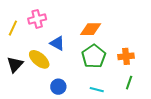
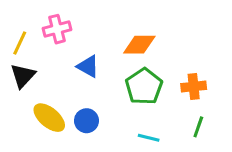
yellow ellipse: (39, 59) -> (49, 118), moved
black triangle: (15, 64) -> (23, 76), moved
blue circle: (58, 87) -> (86, 121), moved

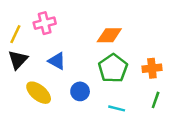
blue triangle: (88, 66) -> (57, 61), moved
blue circle: (86, 121) -> (80, 91), moved

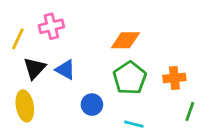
black triangle: (18, 60) -> (35, 68), moved
yellow ellipse: (39, 93) -> (25, 106), moved, turned 40
green line: (156, 100) -> (190, 112), moved

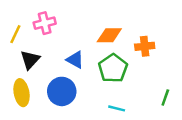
blue triangle: (65, 70) -> (75, 60), moved
orange cross: (174, 78) -> (145, 46), moved
blue circle: (92, 105) -> (62, 91), moved, size x1.5

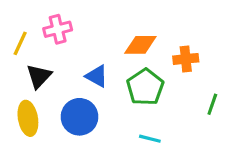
green line: (165, 98) -> (212, 104), moved

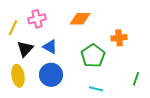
orange diamond: (140, 45) -> (80, 19), moved
blue triangle: (97, 76) -> (50, 47), moved
green line: (212, 104) -> (136, 79), moved

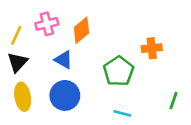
orange diamond: (80, 19) -> (81, 30), moved, turned -40
black triangle: (25, 49) -> (18, 62), moved

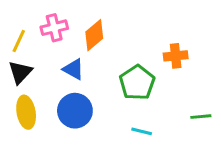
green line: (173, 101) -> (201, 117), turned 66

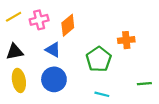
yellow line: (19, 41) -> (14, 17), moved, turned 35
black triangle: (20, 72) -> (15, 52), turned 36

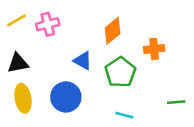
orange diamond: (68, 25) -> (113, 31), moved
blue triangle: (53, 50) -> (83, 61), moved

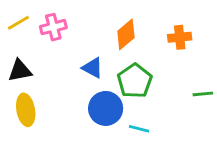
orange cross: (154, 49) -> (180, 37), moved
blue circle: (66, 97) -> (106, 108), moved
green line: (176, 102) -> (203, 94), moved

